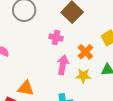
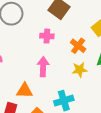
pink arrow: (63, 65) -> (43, 67), moved

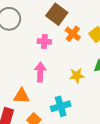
orange cross: (78, 46) -> (73, 34), moved

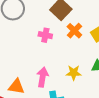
pink arrow: (40, 72) -> (43, 77), moved

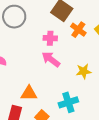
pink arrow: (43, 77) -> (51, 59), moved, turned -54

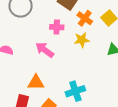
pink arrow: (51, 59) -> (45, 50), moved
yellow star: (84, 71) -> (82, 40), moved

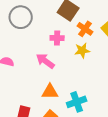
orange triangle: (36, 82) -> (50, 92), moved

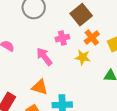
pink cross: (57, 38) -> (62, 38), turned -32

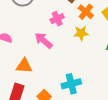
orange triangle: (40, 87) -> (24, 66), moved

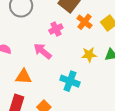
yellow star: (81, 33) -> (89, 55), moved
cyan cross: (71, 84) -> (70, 81), moved, turned 36

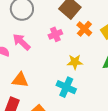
pink arrow: (43, 51) -> (22, 42), moved
yellow star: (89, 55) -> (75, 62), moved

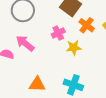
yellow star: (75, 62) -> (74, 48), moved
orange triangle: (20, 80) -> (37, 84), moved

